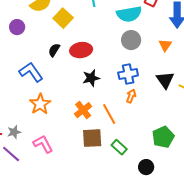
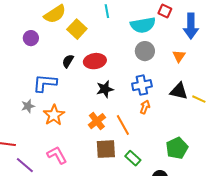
blue L-shape: (31, 72) -> (45, 83), turned -50
black triangle: (165, 80) -> (179, 91), turned -42
gray star: (14, 132) -> (28, 106), moved

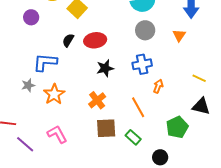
black triangle: (179, 91) -> (201, 106), moved
orange arrow: (145, 107) -> (158, 86), moved
orange line: (123, 125) -> (138, 107), moved

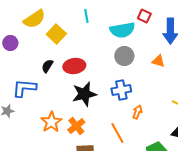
orange triangle: (179, 35) -> (158, 61), turned -48
black star: (105, 68) -> (84, 94), size x1.4
orange star: (54, 94) -> (51, 122), moved

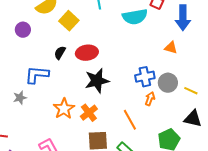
gray circle: (124, 56) -> (168, 83), moved
blue cross: (121, 90) -> (145, 77), moved

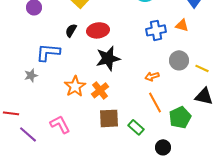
blue cross: (145, 77) -> (156, 30), moved
orange arrow: (150, 99) -> (152, 76), moved, turned -128
orange line: (130, 120) -> (155, 102), moved

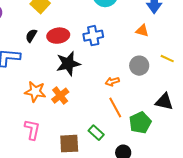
blue cross: (156, 30) -> (93, 36), moved
yellow line: (202, 68) -> (167, 59), moved
orange star: (75, 86) -> (35, 92), turned -30
brown square: (109, 118) -> (69, 144), moved
pink L-shape: (60, 124) -> (32, 130), moved, turned 40

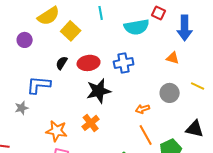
orange star: (35, 92) -> (57, 131), moved

